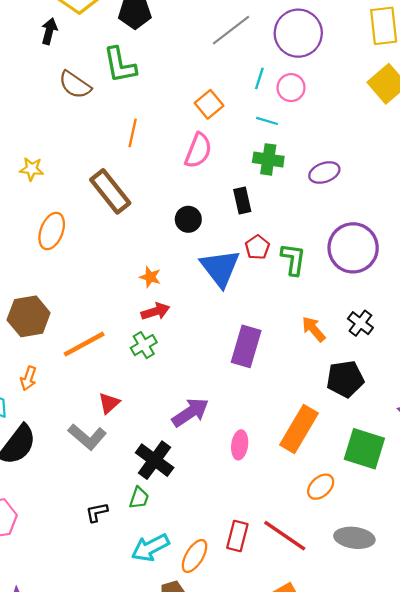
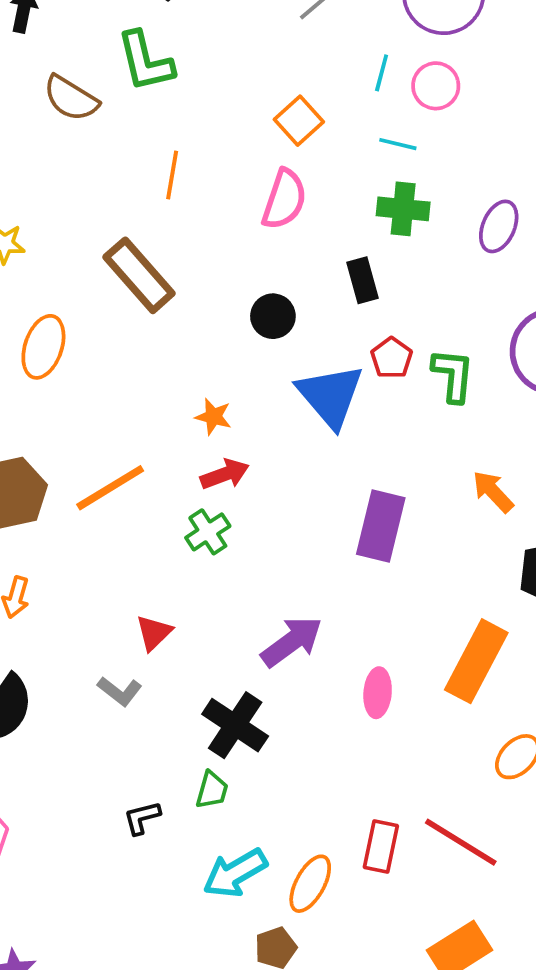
purple ellipse: (324, 173) -> (499, 226), turned -44
orange line: (84, 344) -> (110, 488), moved
gray L-shape: (87, 437) -> (120, 691), size x0.7

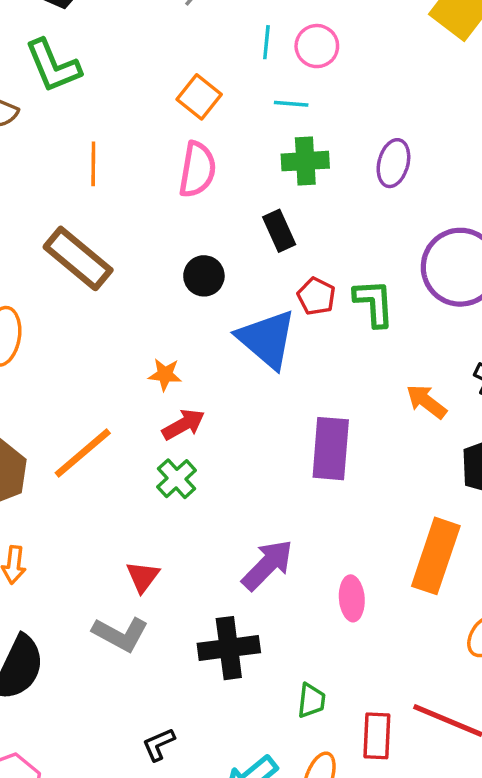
gray L-shape: (120, 691) -> (120, 634), size x1.4
black cross: (235, 725) -> (229, 648), turned -32
green trapezoid: (212, 790) -> (311, 701), moved

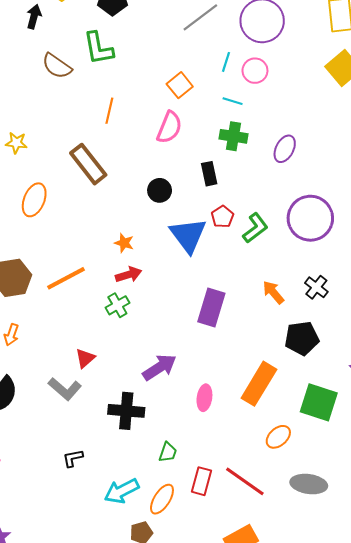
green L-shape: (374, 303) -> (255, 228), turned 44

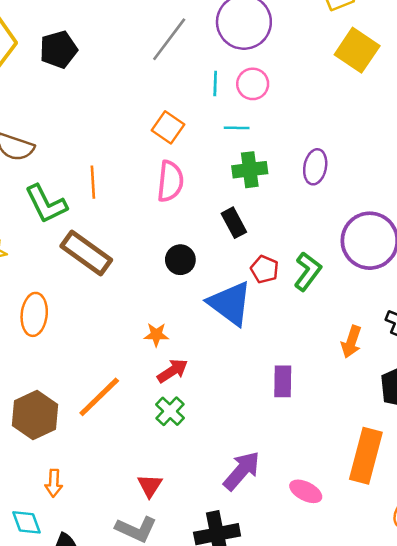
green L-shape: (98, 48) -> (46, 204), moved
orange arrow: (273, 292) -> (351, 342), turned -105
purple rectangle: (211, 307) -> (283, 381), size x0.7
pink ellipse: (204, 398) -> (306, 491), turned -55

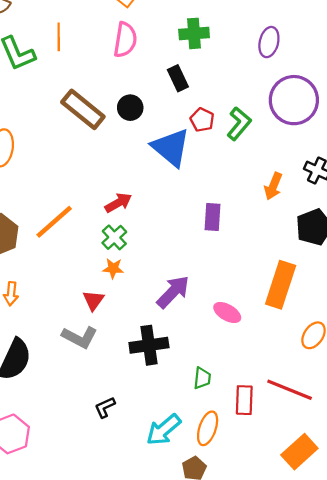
purple ellipse: (315, 167) -> (269, 42), moved
brown rectangle: (86, 253) -> (83, 109), moved
orange star: (156, 335) -> (113, 268), moved

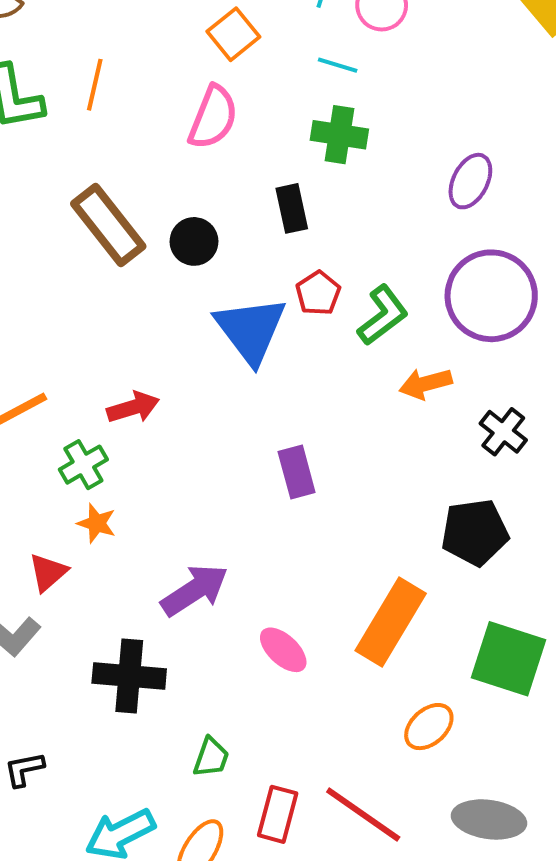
orange arrow: (273, 186) -> (426, 384), moved, turned 40
purple rectangle: (213, 217) -> (297, 472), turned -32
green cross: (114, 237) -> (83, 465), moved

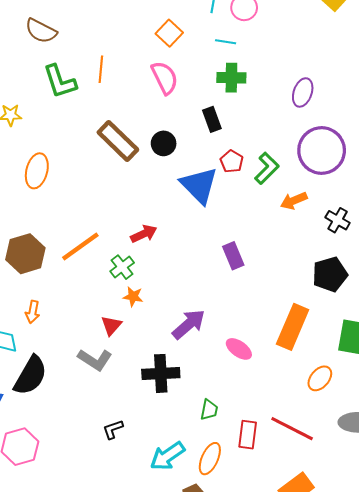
pink semicircle: (213, 117) -> (165, 78), turned -40

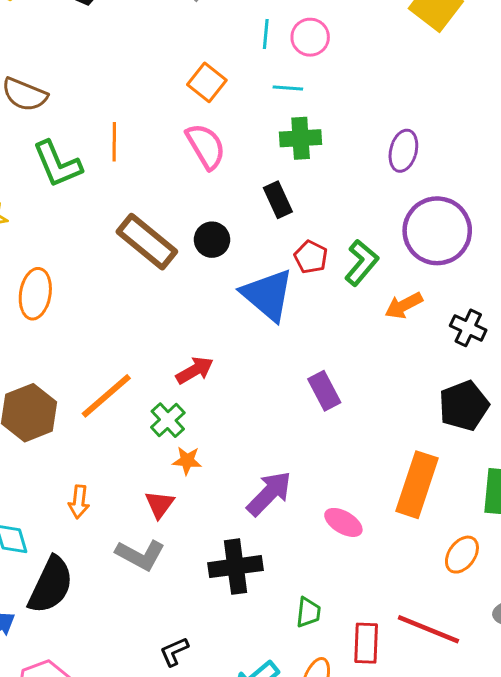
orange arrow: (33, 312) -> (79, 502), moved

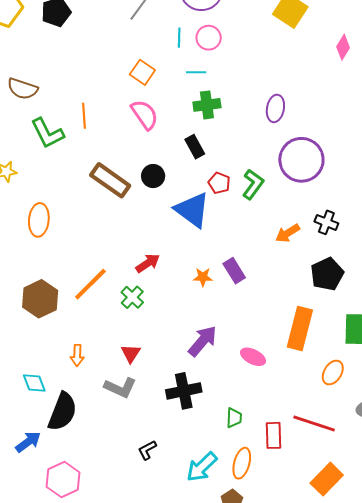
orange arrow: (404, 305) -> (288, 233), moved
orange star: (187, 461) -> (203, 277), moved

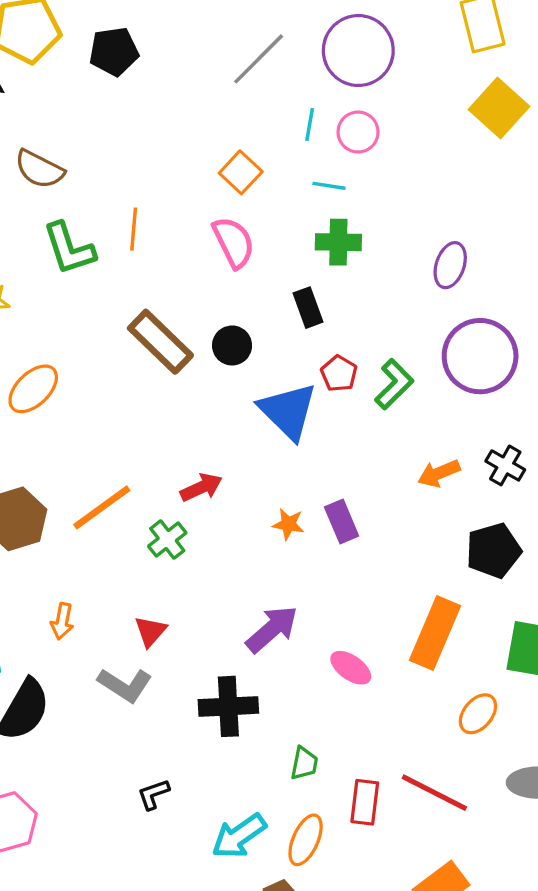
orange ellipse: (39, 220) -> (33, 389), turned 32

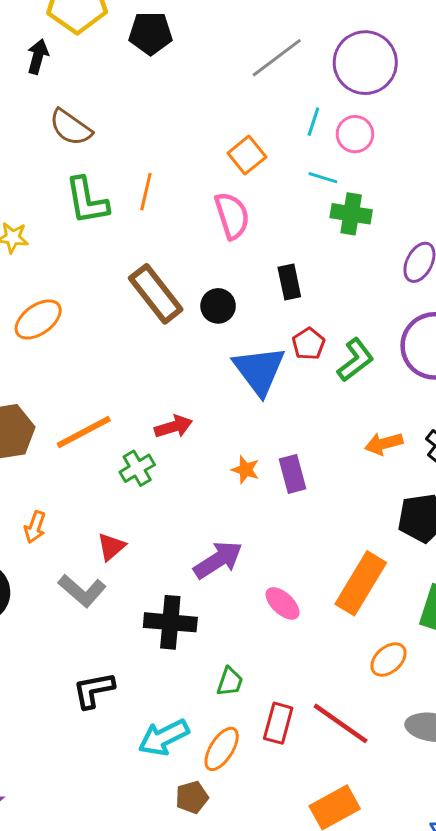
green cross: (338, 242) -> (351, 214), moved
black L-shape: (153, 794) -> (94, 690), size x1.4

